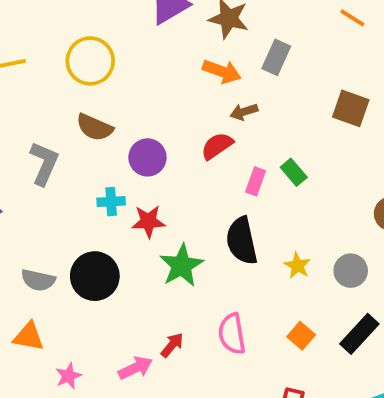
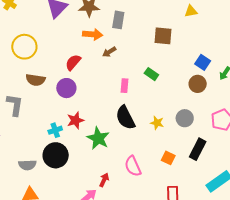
red semicircle: (217, 146) -> (73, 62), moved
green rectangle: (294, 172) -> (151, 74), moved
cyan cross: (111, 202) -> (55, 130), moved

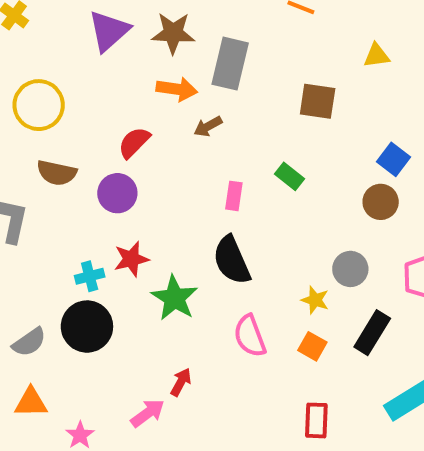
gray rectangle: (118, 20) -> (230, 64), size x1.4
yellow star: (157, 123) -> (315, 300), moved
gray semicircle: (27, 165) -> (29, 342), turned -36
pink semicircle: (133, 166) -> (250, 336), moved

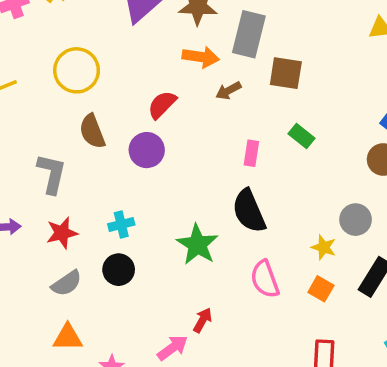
brown square: (318, 101) -> (286, 73), moved
brown semicircle: (57, 173) -> (92, 131), turned 56
red star: (131, 259) -> (62, 233), moved
black circle: (87, 327) -> (119, 270), size x0.7

